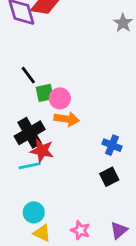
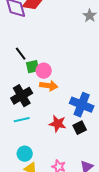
blue cross: (112, 145) -> (82, 105), size x1.6
red star: (42, 151) -> (58, 124), moved

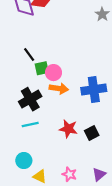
blue cross: (82, 105) -> (94, 90), moved, turned -30
cyan circle: (25, 154) -> (24, 161), moved

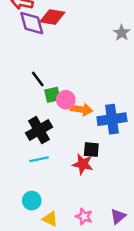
orange arrow: (59, 88) -> (82, 109), moved
black square: (92, 133) -> (91, 150), moved, turned 32

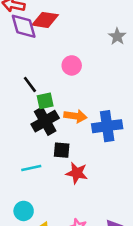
pink circle: (66, 100) -> (72, 65), moved
black cross: (39, 130) -> (45, 121), moved
black square: (91, 150) -> (62, 150), moved

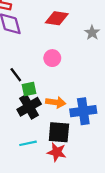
red diamond: (45, 20) -> (57, 18), moved
black square: (62, 150) -> (59, 132), moved, size x1.5
cyan line: (31, 168) -> (28, 143), moved

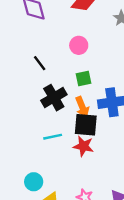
green square: (29, 89) -> (83, 79), moved
orange arrow: (56, 102) -> (82, 107), moved, turned 60

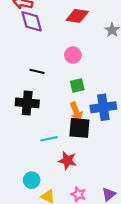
black line: (40, 63) -> (37, 71), turned -40
black cross: (54, 98) -> (27, 103), moved, turned 35
red star: (83, 146) -> (67, 161), moved

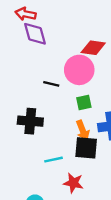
red diamond: (77, 16) -> (93, 48), moved
pink circle: (73, 55) -> (79, 70), size x1.6
black line: (37, 71) -> (51, 84), moved

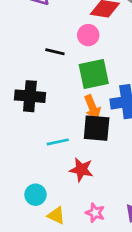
pink circle: (79, 70) -> (88, 35), size x0.6
green square: (84, 102) -> (94, 74), size x1.6

